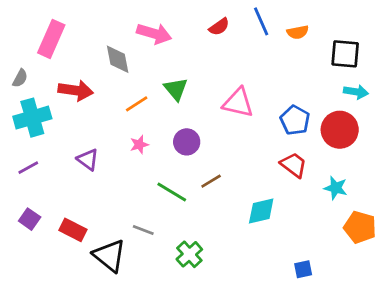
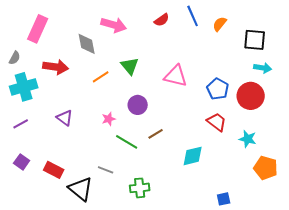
orange semicircle: (298, 32) -> (220, 24), turned 140
pink star: (139, 145) -> (109, 119), moved
green cross: (189, 254) -> (140, 188), turned 36

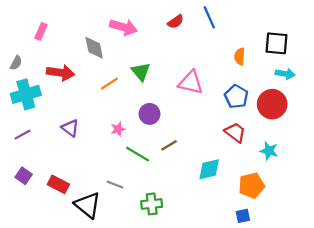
orange semicircle: (220, 24) -> (240, 56), moved, turned -35
pink rectangle: (38, 29) -> (41, 31), size x0.6
orange pentagon: (266, 168) -> (252, 186), moved, turned -30

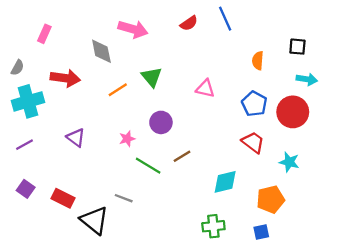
black square: (276, 43) -> (297, 47), size x0.7
pink triangle: (191, 82) -> (205, 89), size x0.7
green cross: (152, 204) -> (213, 226), moved

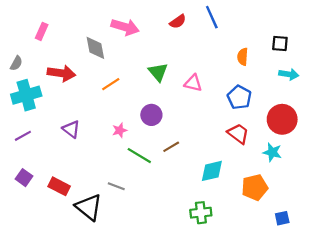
green triangle: (152, 77) -> (158, 72), moved
red circle: (293, 112) -> (282, 119), moved
blue square: (261, 232) -> (282, 218), moved

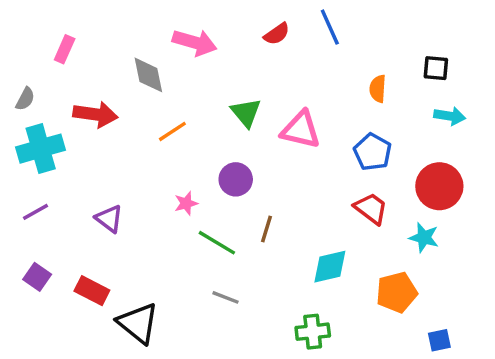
pink triangle: (193, 83) -> (301, 130), size x1.4
purple triangle: (71, 129) -> (109, 219), moved
brown line: (171, 147) -> (266, 229), turned -42
gray line: (116, 186) -> (225, 297), moved

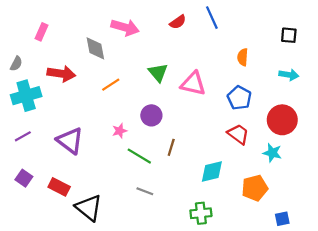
black square: (436, 68) -> (289, 35), moved
purple triangle: (109, 219) -> (70, 141), size x1.5

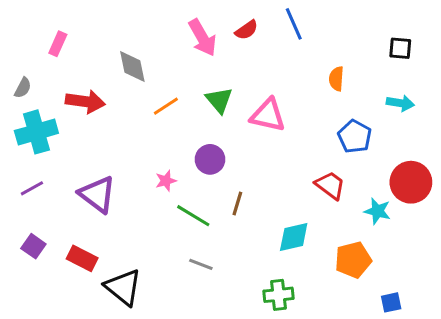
pink arrow: (125, 27) -> (202, 38), moved, turned 44
orange line: (111, 85) -> (166, 106), moved
blue pentagon: (239, 98) -> (355, 137), moved
red circle: (282, 120) -> (411, 182), moved

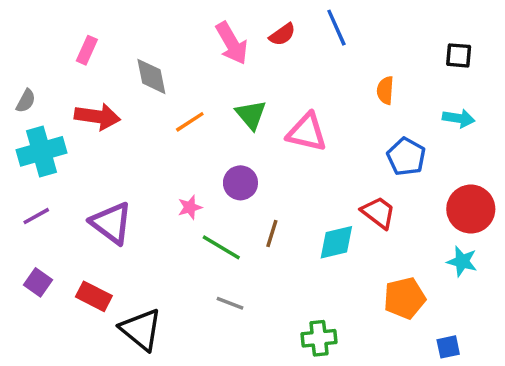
pink rectangle: (58, 44) -> (87, 50), moved
cyan star: (377, 211) -> (462, 261), moved
cyan diamond: (294, 237) -> (336, 242), moved

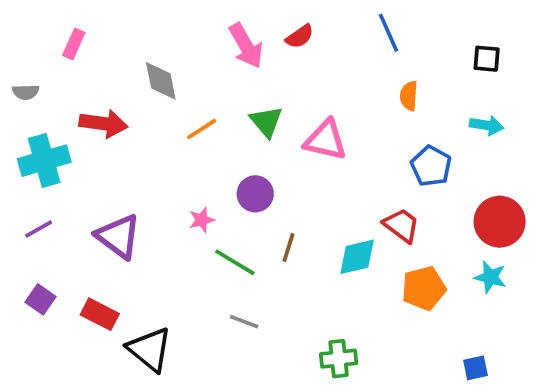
blue line: (336, 28) -> (389, 33), moved
pink rectangle: (87, 50) -> (74, 44), moved
gray semicircle: (26, 101) -> (26, 92), moved, turned 60
orange pentagon: (405, 298) -> (424, 288), moved

